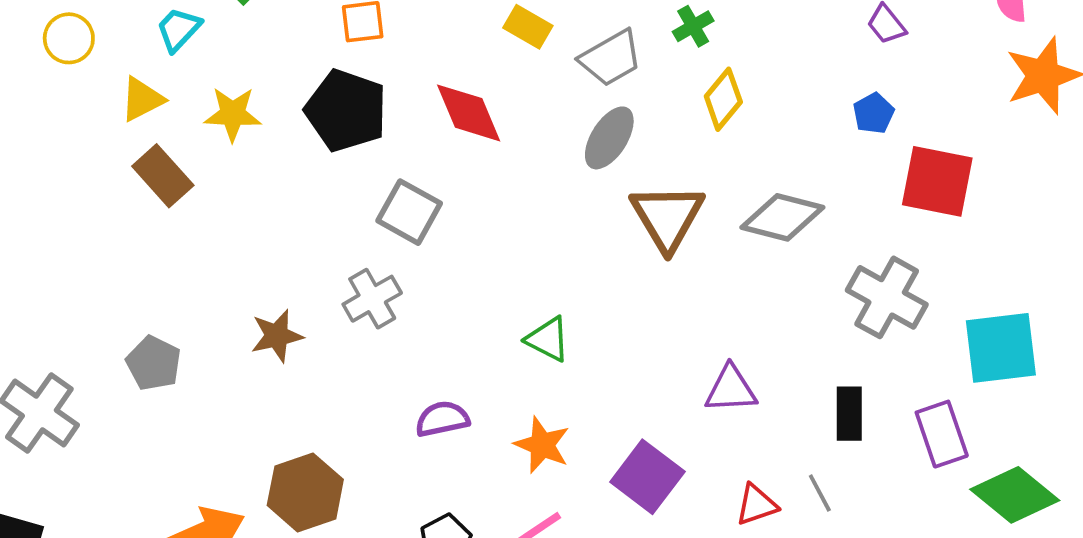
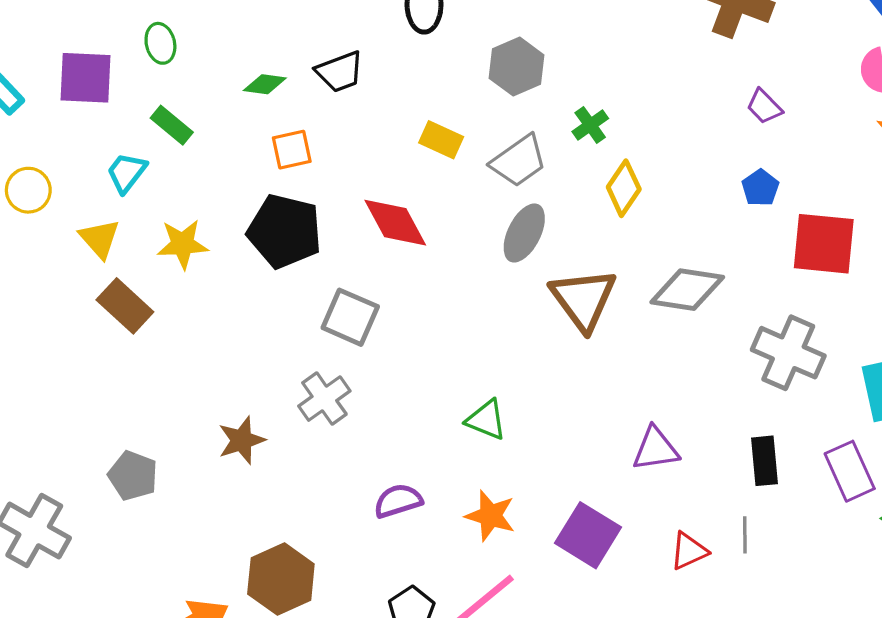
yellow triangle: (142, 99) -> (100, 239), turned -39
gray line: (820, 493) -> (745, 535), turned 33

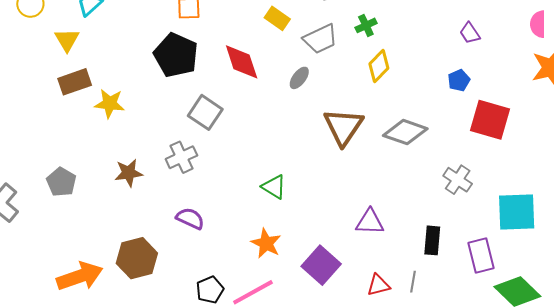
gray ellipse: (524, 233) -> (299, 78), moved, size x0.7
yellow star: (183, 244) -> (110, 104), moved
brown rectangle: (125, 306) -> (75, 82), turned -72
gray cross: (788, 353) -> (458, 180), size x0.7
purple semicircle: (398, 501) -> (190, 218), moved, turned 32

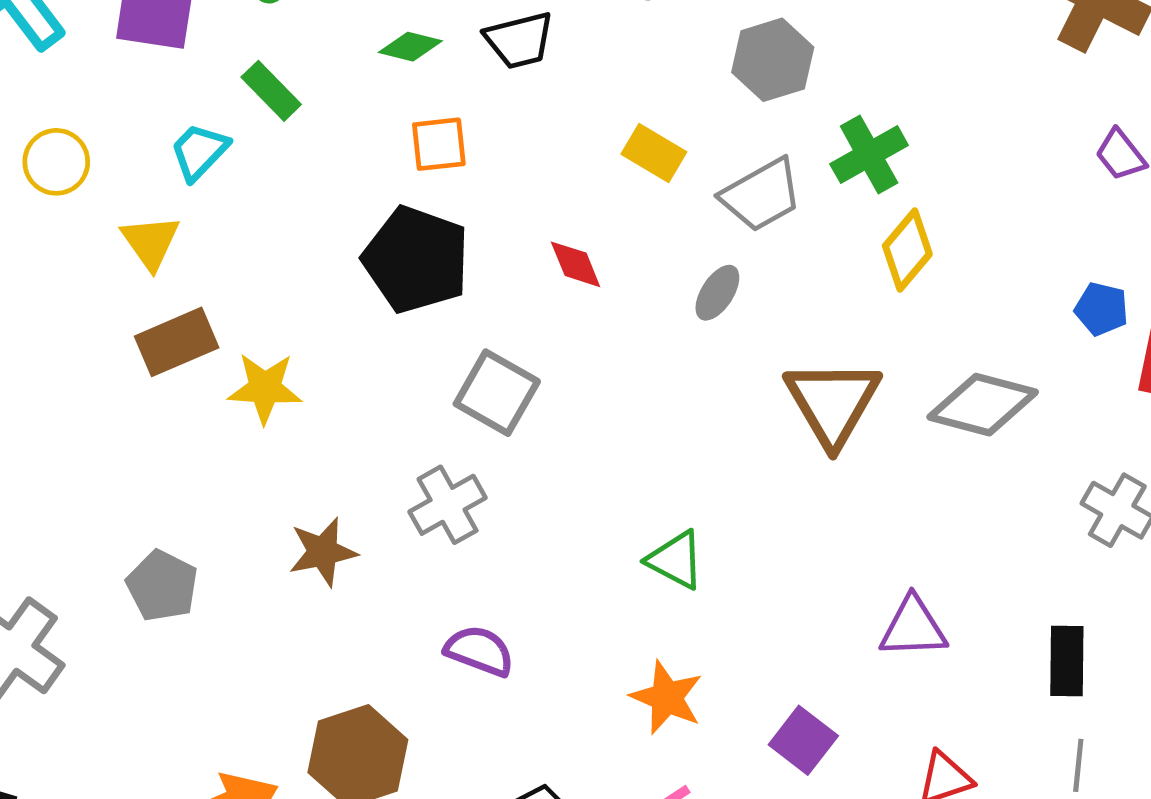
green cross: (366, 25) -> (869, 155), size x1.4
red diamond: (242, 62) -> (576, 264), size x0.6
blue pentagon: (459, 80) -> (1101, 309), moved, turned -30
purple square: (321, 265) -> (803, 740), size x0.7
gray line: (413, 282) -> (1078, 765), moved

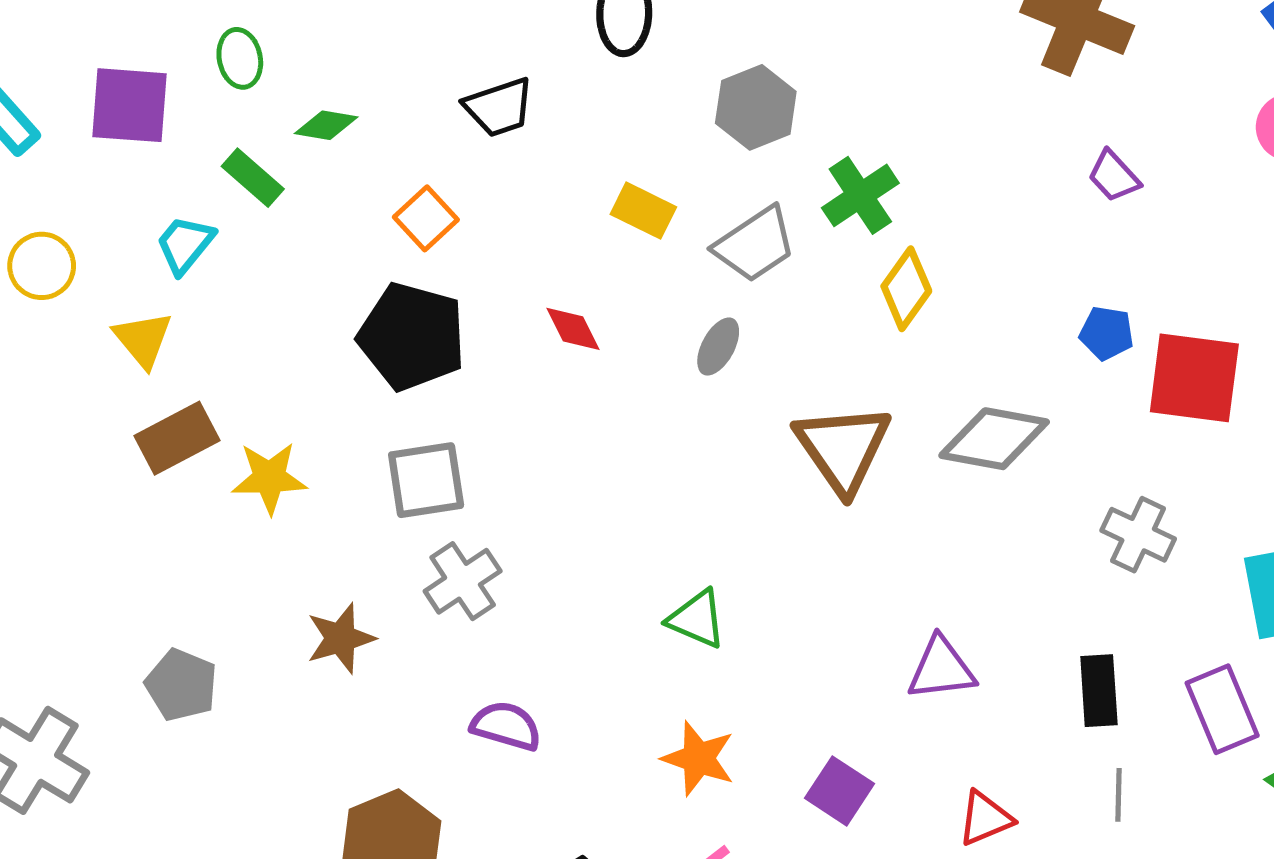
green diamond: (410, 47) -> (326, 125), moved
orange square: (439, 144) -> (426, 218), turned -32
gray square: (497, 393) -> (426, 480), moved, turned -34

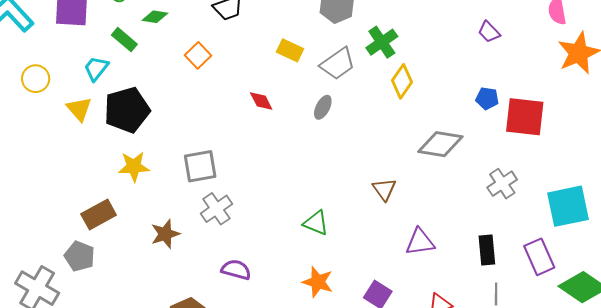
black pentagon: (412, 336) -> (127, 110), moved, turned -30
brown rectangle: (177, 438) -> (99, 215), moved
brown triangle: (843, 448) -> (384, 189), moved, size x0.6
gray cross: (1138, 535) -> (502, 184), turned 32
gray pentagon: (181, 685) -> (80, 256), moved

